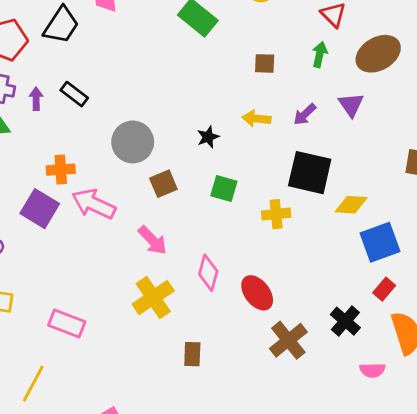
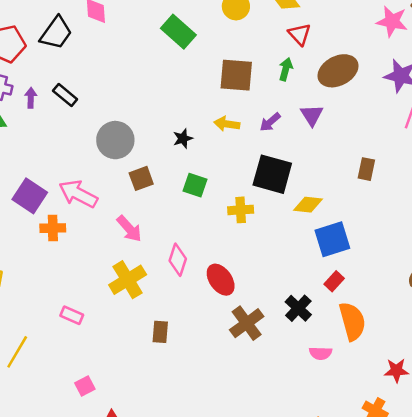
brown square: (265, 63) -> (236, 75), size x1.8
orange cross: (61, 170) -> (53, 228), moved
pink rectangle: (67, 323) -> (72, 315), moved, size x0.7

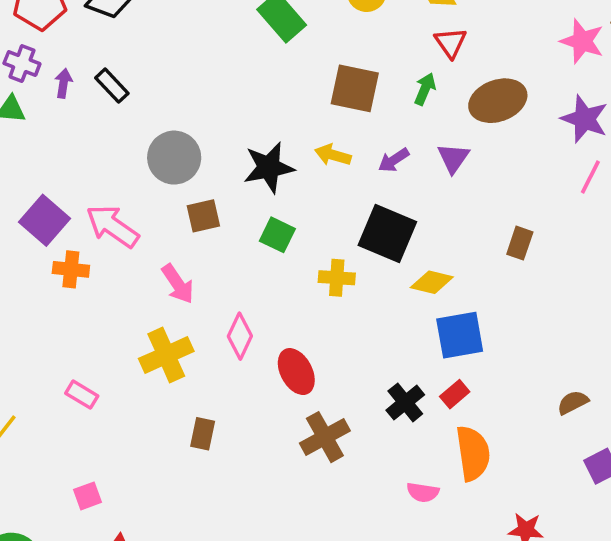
black star: (183, 138) -> (269, 167), size x1.8
black cross: (298, 308) -> (405, 402), moved

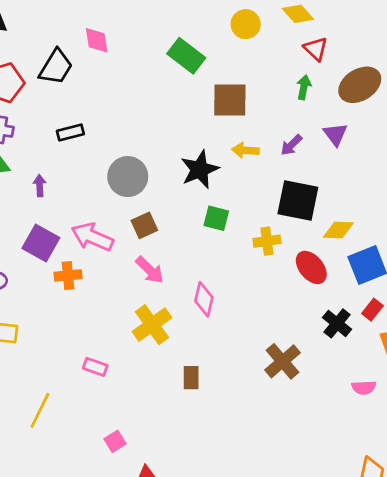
purple arrow: (63, 83) -> (40, 186), moved
black rectangle: (112, 86) -> (70, 133), turned -50
brown square: (355, 88) -> (230, 100), moved
brown square: (203, 216) -> (144, 225), moved
red ellipse: (296, 372) -> (311, 267), moved

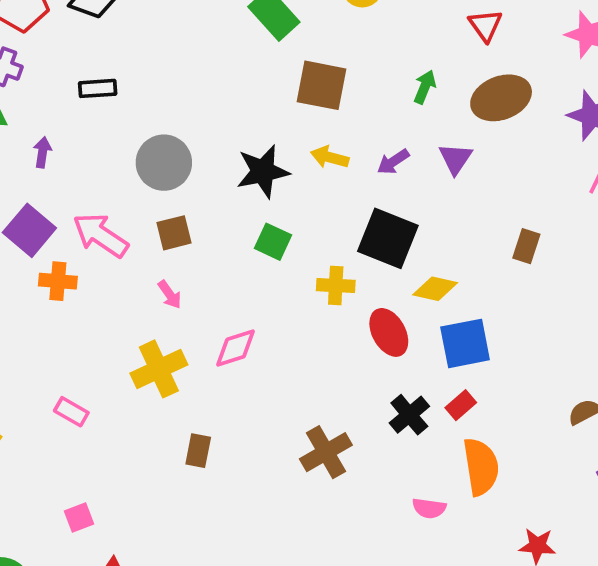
red triangle: (316, 49) -> (485, 25), moved
pink arrow: (150, 270) -> (170, 295), size x0.7
pink diamond: (204, 299) -> (235, 348), turned 48

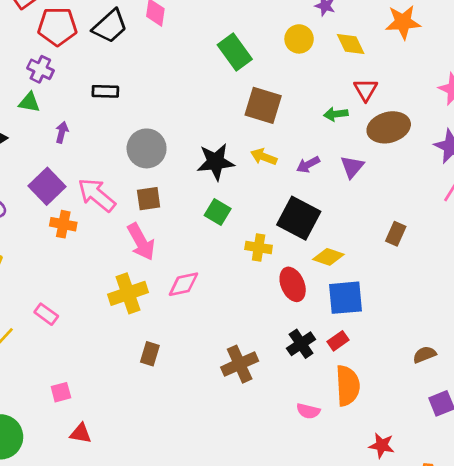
red triangle: (485, 25) -> (366, 90), moved
green arrow: (425, 87) -> (336, 114), turned -125
pink arrow: (170, 295) -> (141, 242), size x1.8
pink rectangle: (71, 412) -> (46, 314), moved

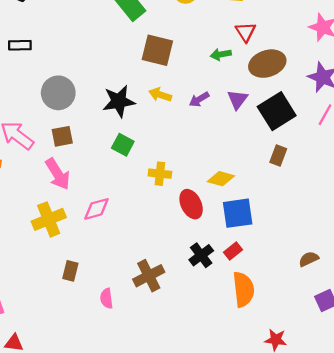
black square: (299, 218) -> (277, 111), moved, turned 33
pink semicircle: (308, 411) -> (107, 298), moved, turned 72

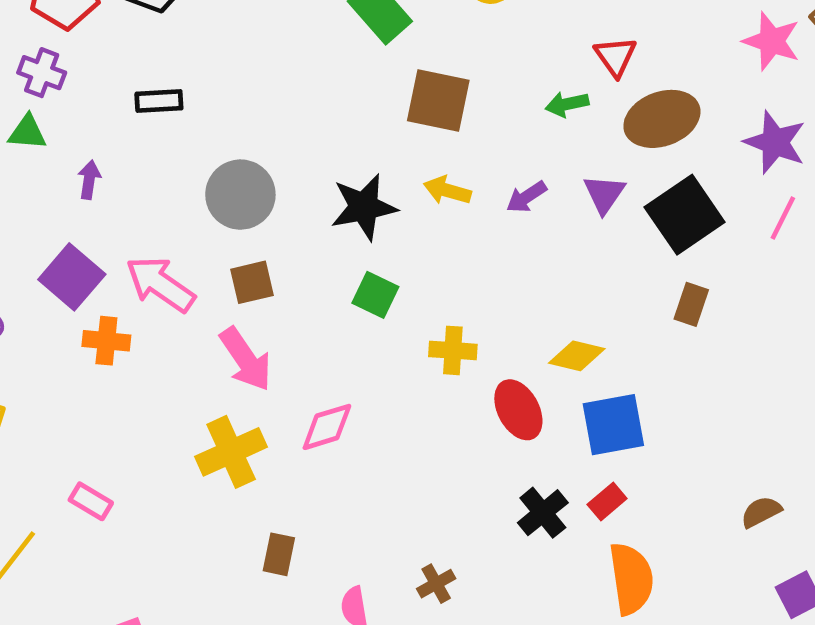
brown cross: (149, 276) -> (436, 584), moved, size x0.6

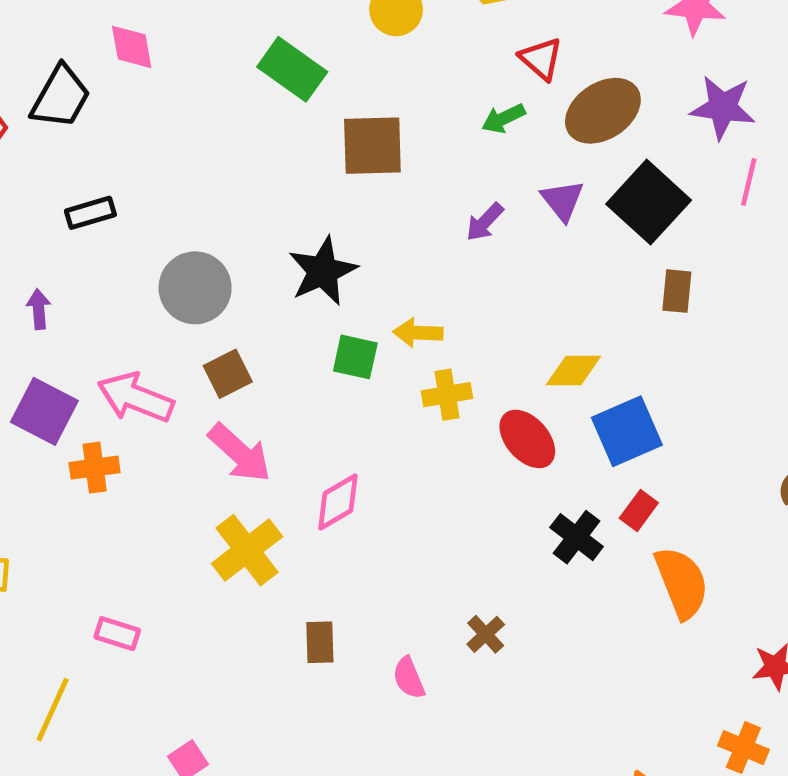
yellow arrow: (447, 190) -> (418, 333), moved

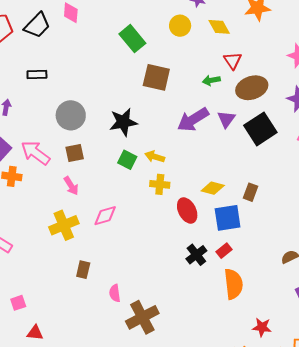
purple arrow: (485, 222) -> (193, 120), size x1.8
brown rectangle: (677, 291) -> (250, 192), moved
pink arrow: (240, 453) -> (71, 186), size x0.7
brown cross: (486, 634) -> (142, 317), moved, size x2.0

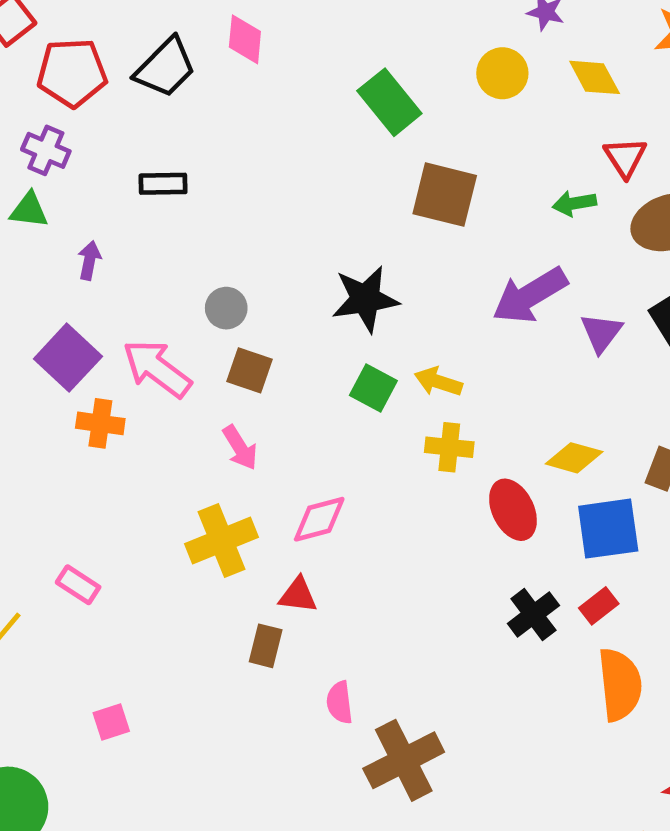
gray circle: (71, 115) -> (226, 308), moved, size x0.6
purple triangle: (226, 119) -> (601, 333), moved
brown square: (75, 153) -> (249, 370), turned 30
red triangle: (35, 333) -> (298, 595), moved

